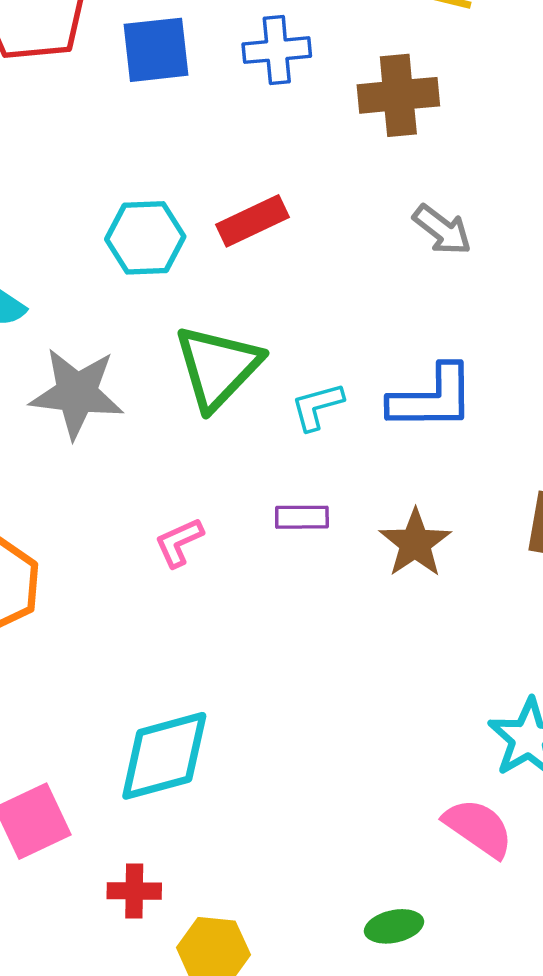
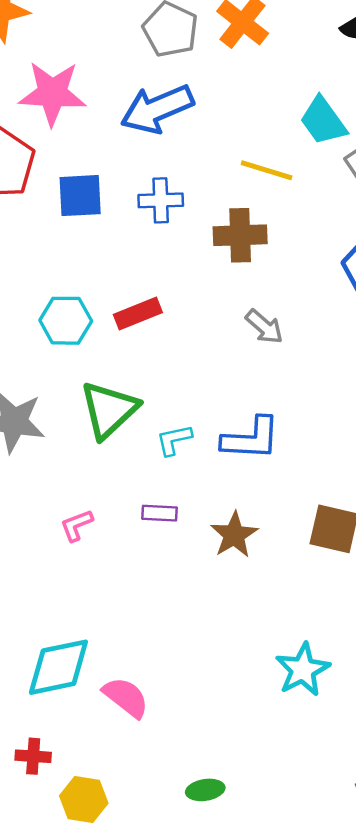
pink semicircle: (478, 828) -> (126, 697), moved

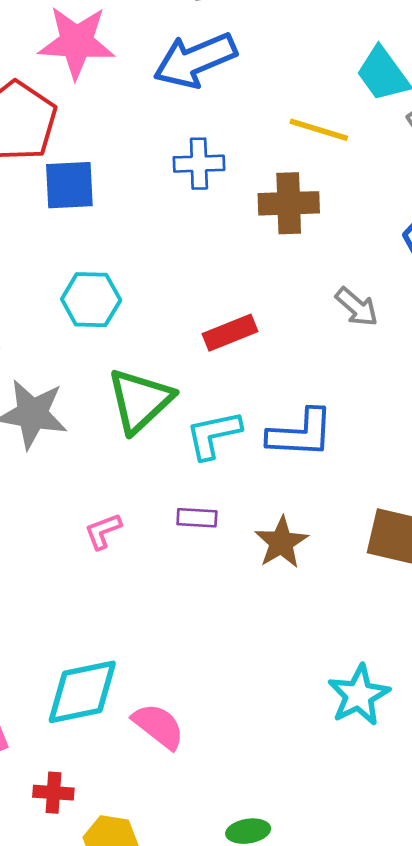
blue square: (80, 196) -> (69, 185), moved
red rectangle: (138, 313) -> (230, 333), moved
gray arrow: (264, 327) -> (357, 307), moved
cyan L-shape: (174, 440) -> (213, 435), size x1.4

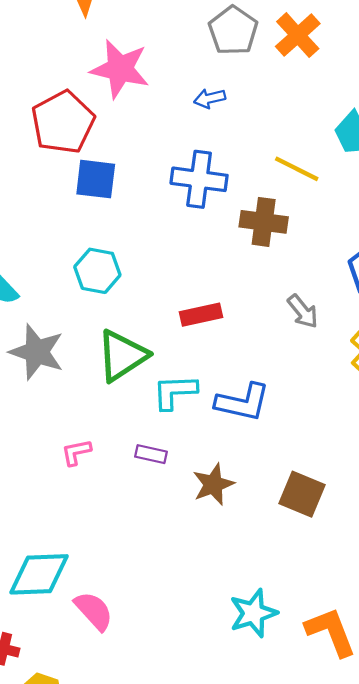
blue arrow: (195, 60) -> (210, 98), size x0.5
blue cross: (199, 164) -> (199, 179), size x1.4

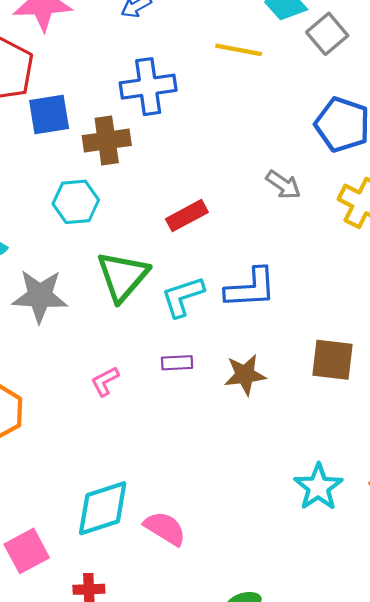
brown cross: (264, 222) -> (107, 140), moved
brown star: (213, 484) -> (245, 375), turned 30

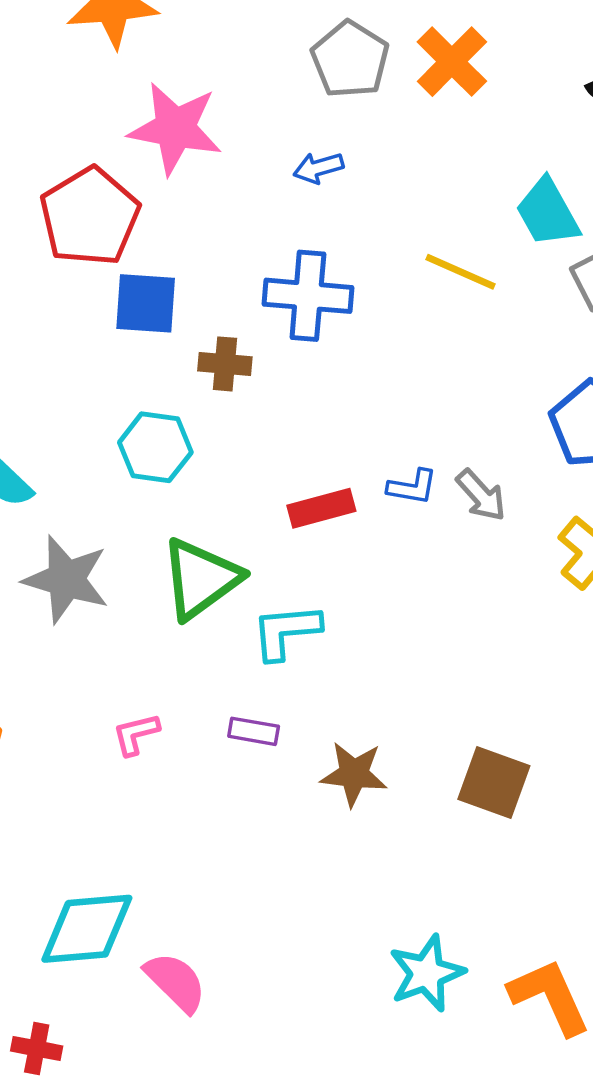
brown cross: (107, 140) -> (225, 364), size x0.7
blue L-shape: (251, 288) -> (412, 487), moved, size x0.6

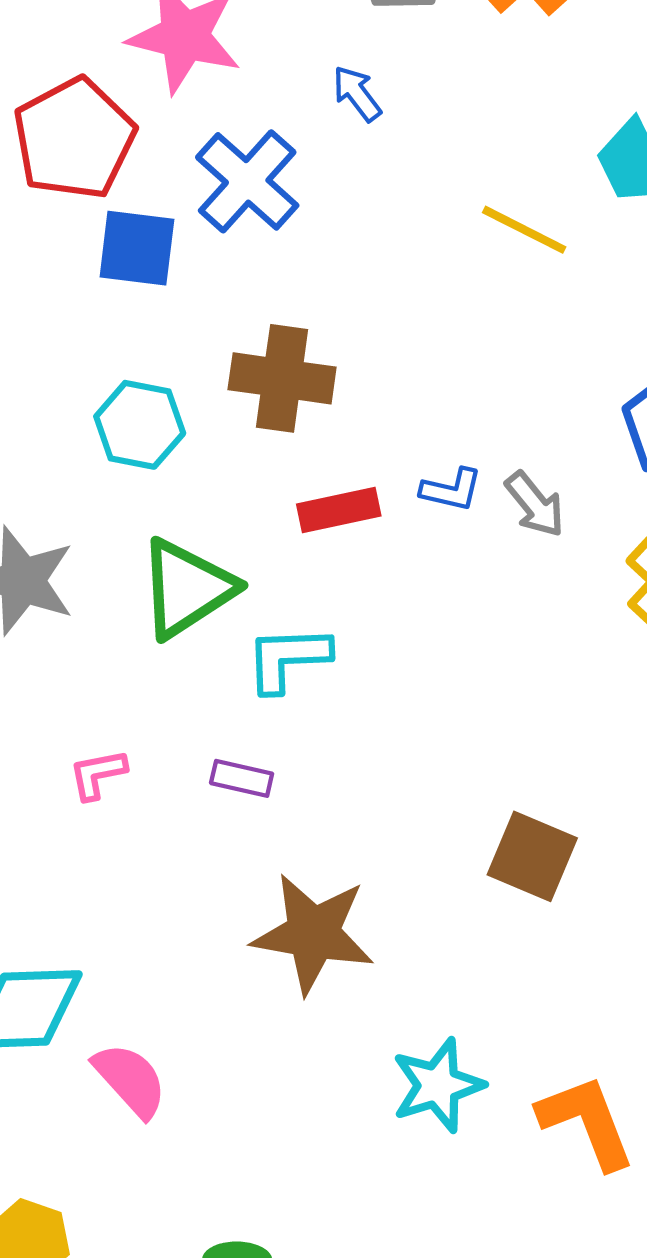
blue arrow: (318, 168) -> (357, 94), turned 66
blue cross: (308, 296) -> (247, 181), moved, turned 34
brown cross: (225, 364) -> (282, 378), moved, size x1.6
brown star: (354, 774) -> (313, 934), moved, size x1.5

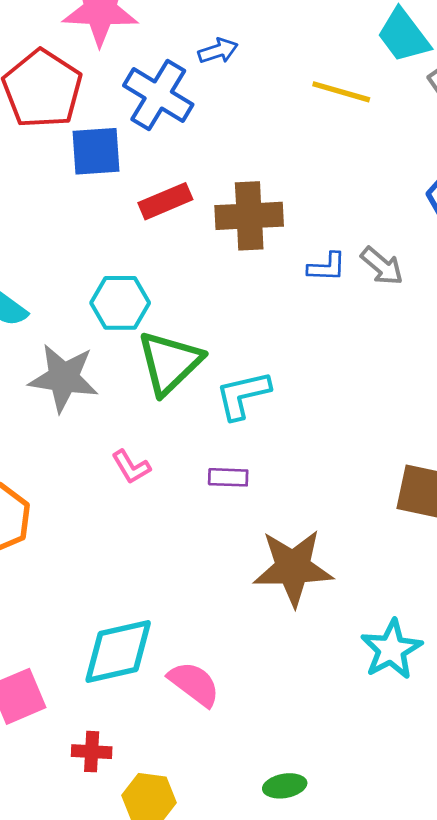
blue arrow: (357, 94) -> (218, 51), moved, turned 120
brown cross: (282, 378) -> (249, 216), moved
cyan hexagon: (140, 425) -> (120, 303), moved
red rectangle: (339, 510) -> (165, 201), moved
pink L-shape: (98, 774) -> (131, 467), moved, turned -99

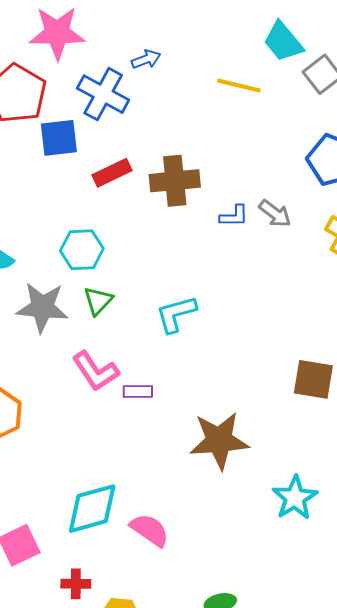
green triangle: (170, 363) -> (98, 301), moved, size x0.6
pink L-shape: (131, 467) -> (95, 371), size x1.6
purple rectangle: (228, 477) -> (138, 391), moved

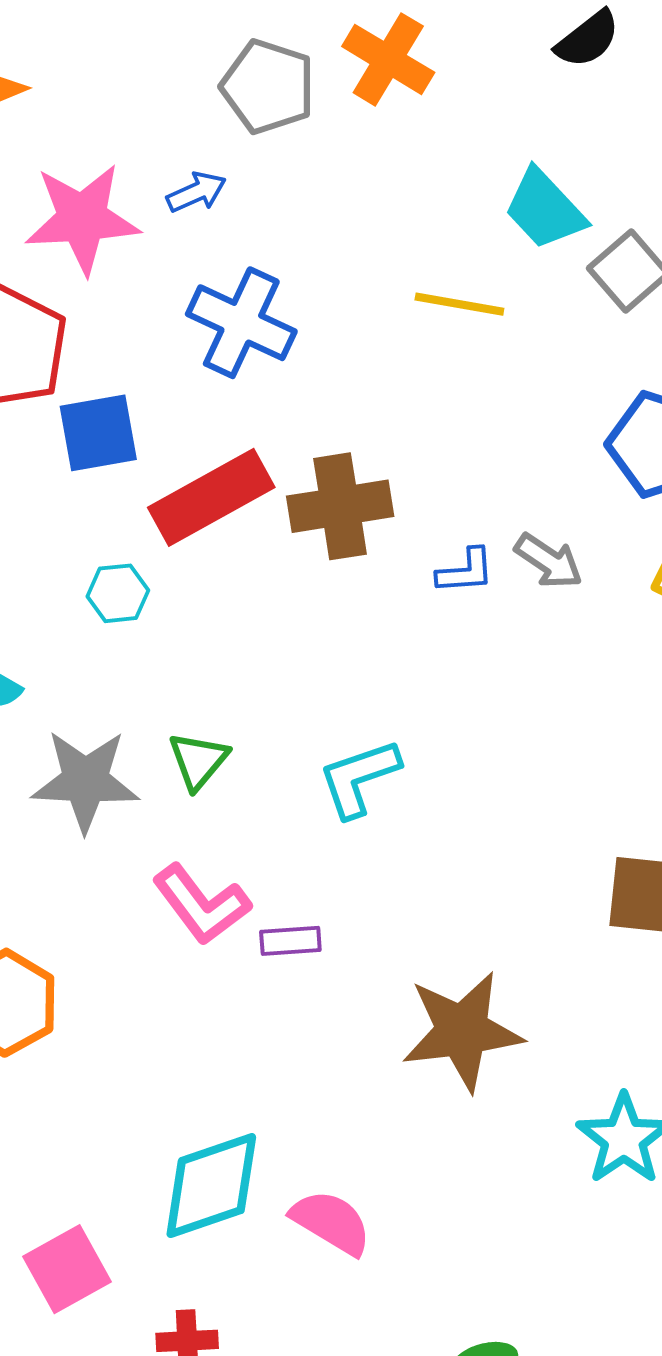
blue arrow: (146, 59) -> (196, 192), moved
blue cross: (103, 94) -> (241, 323), moved
red rectangle: (112, 173) -> (211, 497), size x1.5
cyan hexagon: (82, 250) -> (118, 593), moved, size x0.7

